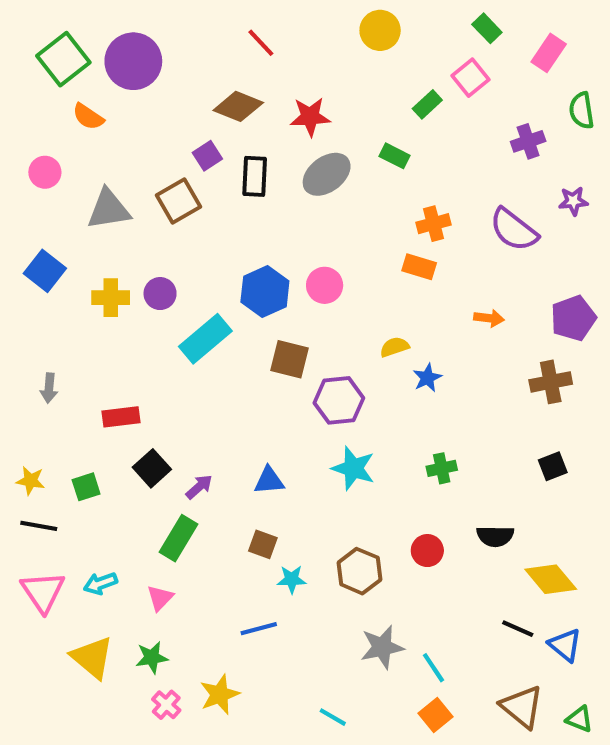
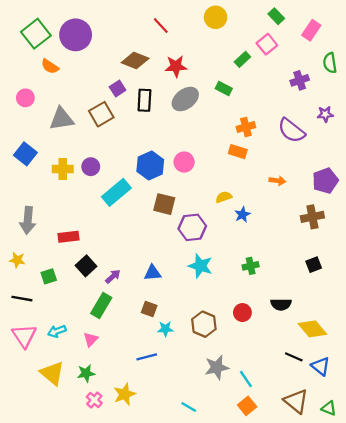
red line: (261, 43) -> (161, 26), moved
gray arrow: (49, 388) -> (28, 220), size x1.6
yellow star: (31, 481) -> (17, 260), moved

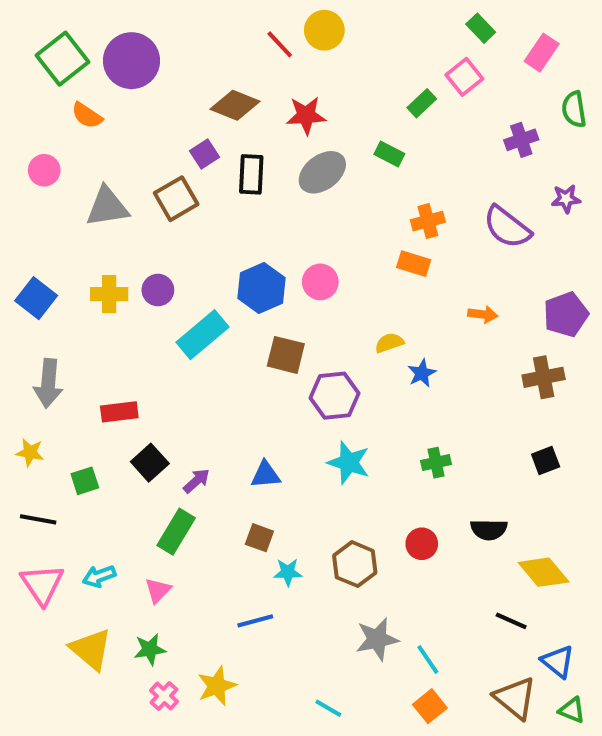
yellow circle: (216, 17) -> (324, 30), moved
blue square: (25, 154) -> (36, 298), moved
blue triangle: (321, 366) -> (558, 662), moved

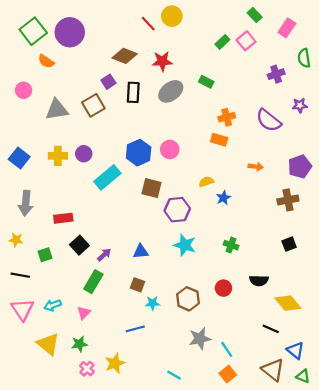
green rectangle: (422, 103) -> (222, 42), moved
green cross: (436, 463) -> (231, 245), turned 32

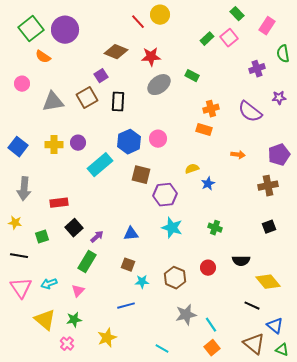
black rectangle: (133, 92) -> (118, 102), moved
pink cross: (87, 369) -> (67, 344), moved

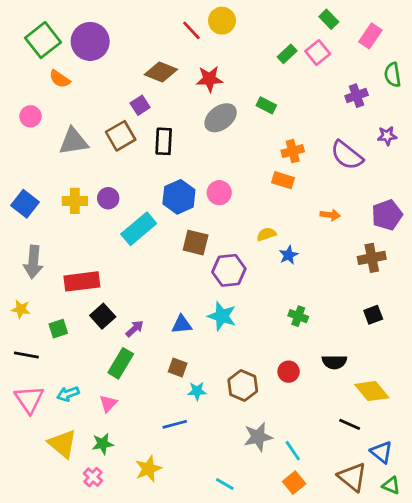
red rectangle: (59, 203) -> (82, 281), size x1.4
cyan star: (172, 228) -> (222, 316), moved

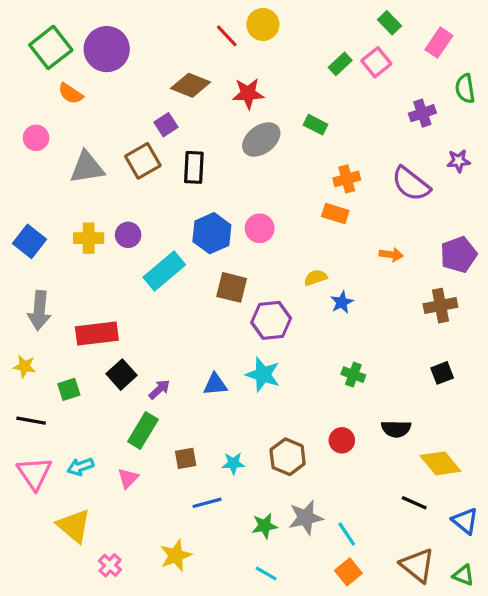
brown square: (178, 367) -> (186, 458), moved, turned -30
green star: (103, 444) -> (265, 526), moved
blue triangle: (381, 452) -> (465, 521), moved

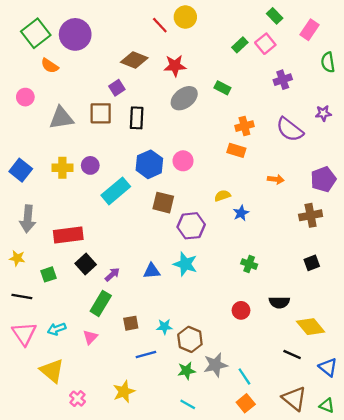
purple cross: (422, 113) -> (283, 80), moved
brown square: (143, 161) -> (101, 113), turned 30
brown hexagon: (288, 457) -> (190, 339), moved

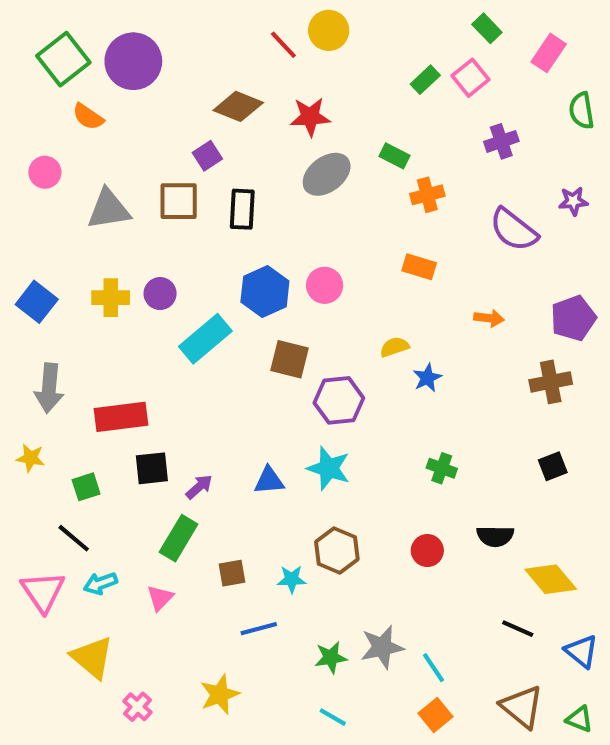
orange cross: (244, 126) -> (427, 195), moved
black square: (86, 264) -> (152, 468), turned 36
black line: (22, 296) -> (74, 538), moved, turned 30
brown hexagon: (190, 339) -> (337, 551), moved

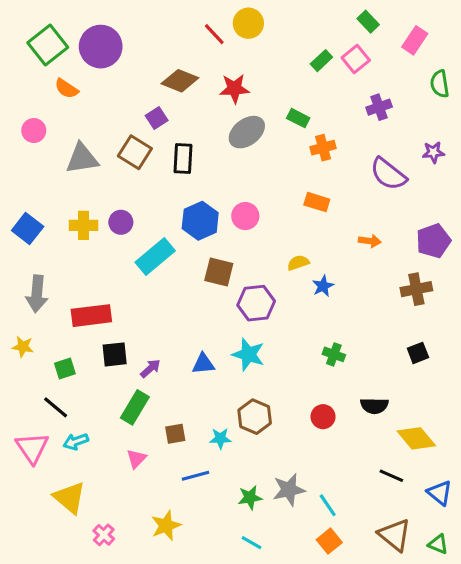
brown square: (179, 201) -> (135, 152), turned 32
pink triangle: (160, 598) -> (136, 459), moved

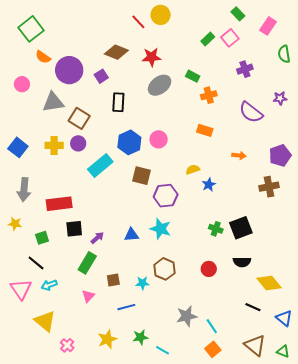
purple circle: (101, 47) -> (69, 70), moved
brown square: (135, 152) -> (79, 118), moved
black square: (418, 353) -> (241, 228), moved, size x1.6
green star: (250, 498) -> (140, 337), moved

